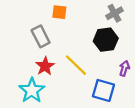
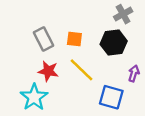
orange square: (59, 12) -> (74, 39), moved
red star: (45, 66) -> (48, 71), turned -30

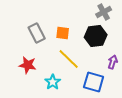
red star: (48, 71) -> (28, 65), moved
cyan star: (34, 97) -> (53, 82), moved, size x0.7

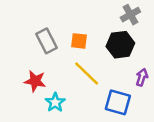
cyan star: (53, 82) -> (55, 102), moved

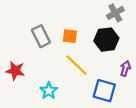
red star: (35, 81) -> (15, 71), moved

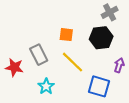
gray rectangle: (41, 36) -> (39, 55), moved

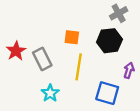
yellow line: (73, 62) -> (79, 67), turned 55
red star: (14, 67) -> (16, 51), moved, turned 30

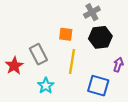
gray cross: (119, 13) -> (92, 12), moved
red star: (16, 51) -> (14, 66), moved

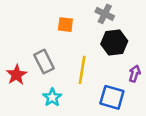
gray cross: (92, 12) -> (105, 14), turned -35
orange square: (66, 34) -> (65, 25), moved

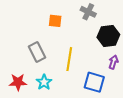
black hexagon: (114, 42) -> (108, 36), moved
red star: (16, 75) -> (18, 82), moved, turned 30

